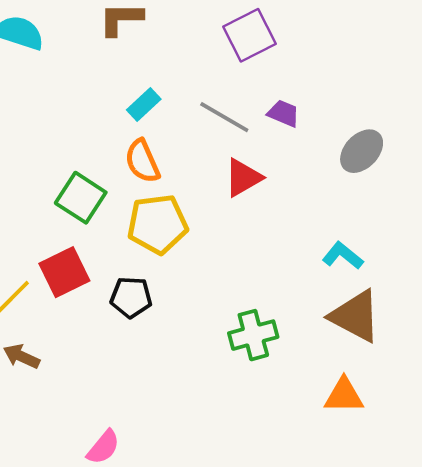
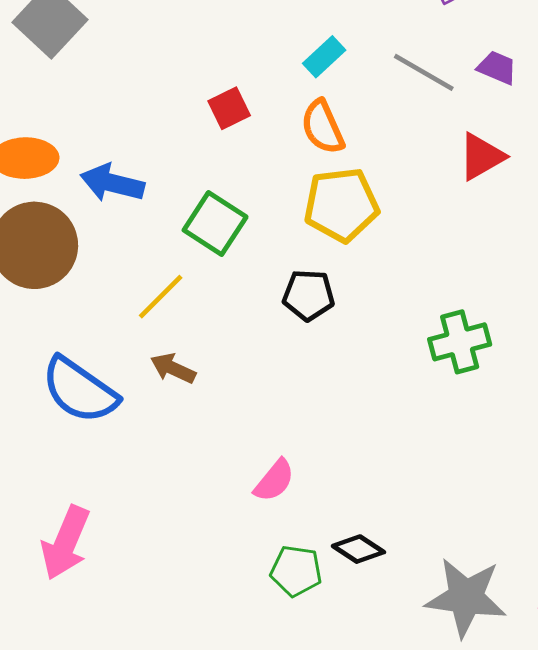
red triangle: (243, 178) -> (481, 157), moved
green square: (81, 198) -> (215, 224), moved
red square: (64, 272) -> (229, 108), moved, size x0.7

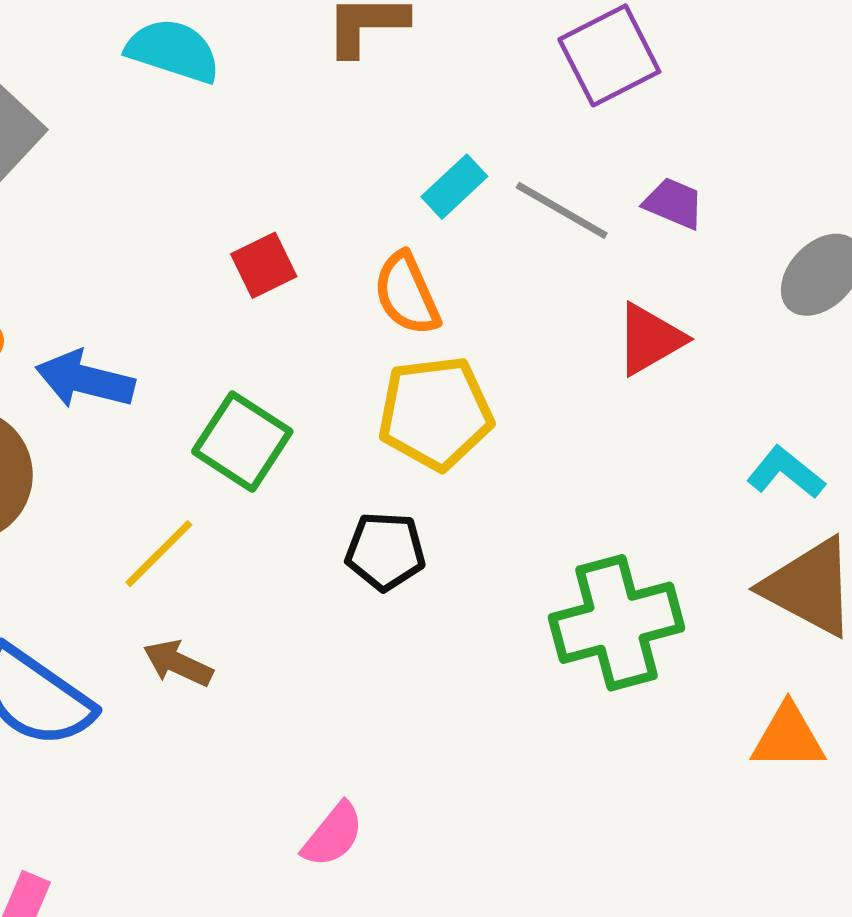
cyan rectangle: (324, 57) -> (454, 187), moved
green cross: (460, 342) -> (616, 623), size x1.4

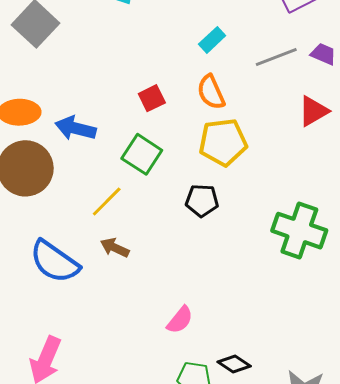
cyan rectangle: (454, 187) -> (212, 40), moved
gray line: (562, 210) -> (276, 57), turned -51
red square: (264, 265) -> (152, 98), moved
green cross: (616, 623) -> (299, 231), turned 34

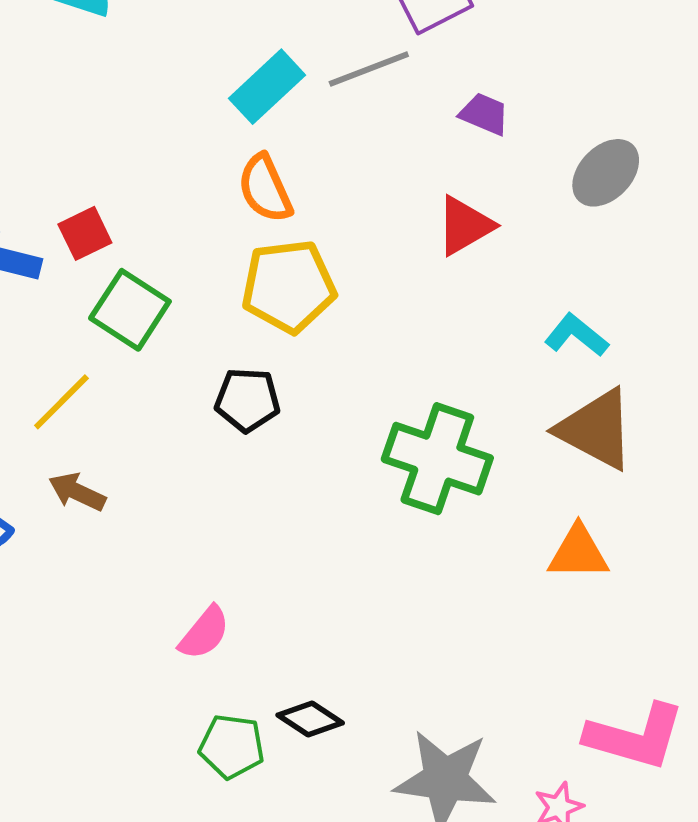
cyan rectangle: (212, 40) -> (267, 87), size x1.4
gray line: (276, 57) -> (369, 69), moved
red square: (152, 98) -> (85, 233), moved

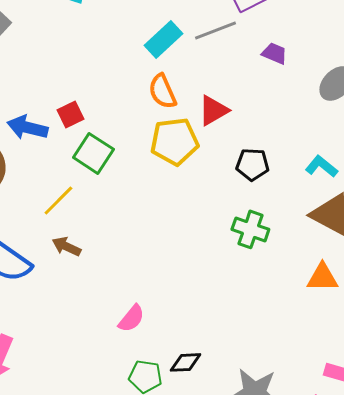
red triangle: (465, 226) -> (213, 110), moved
black pentagon: (247, 400) -> (252, 164), moved
green cross: (437, 459) -> (250, 229), size x0.7
black diamond: (310, 719) -> (185, 362), turned -36

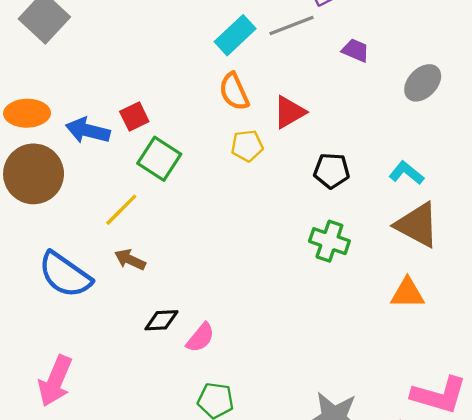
yellow pentagon: (174, 141) -> (247, 146), size x0.6
black diamond: (185, 362) -> (161, 320), moved

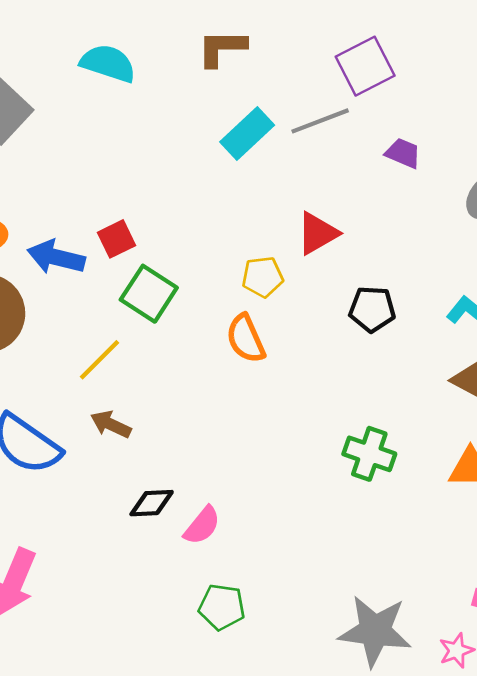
orange semicircle: (234, 92) -> (246, 339), moved
green cross: (329, 241) -> (369, 454), moved

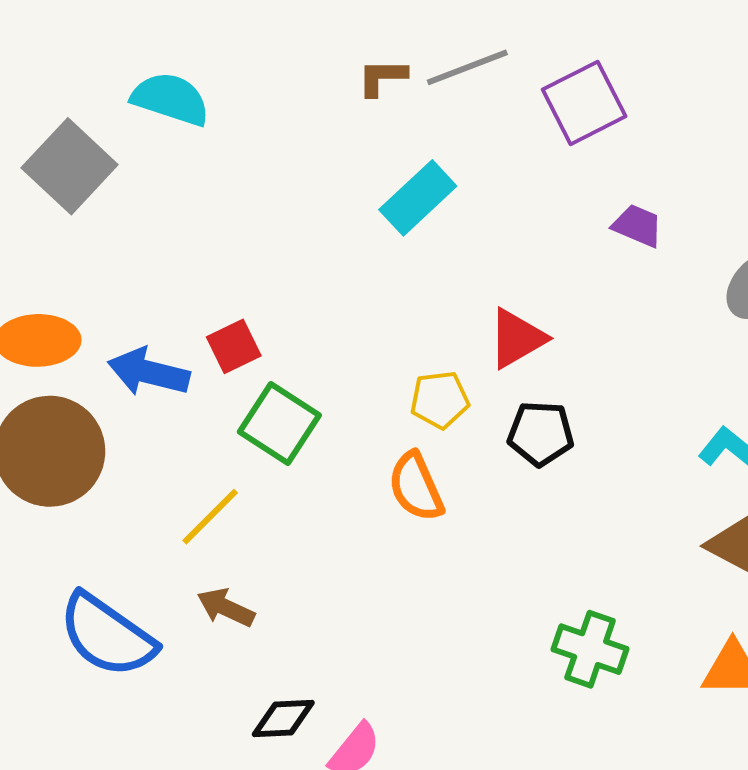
brown L-shape: (222, 48) -> (382, 77), size x0.7
cyan semicircle: (108, 63) -> (170, 99), moved
gray line: (320, 121) -> (467, 67), moved
black pentagon: (372, 309) -> (541, 433), moved

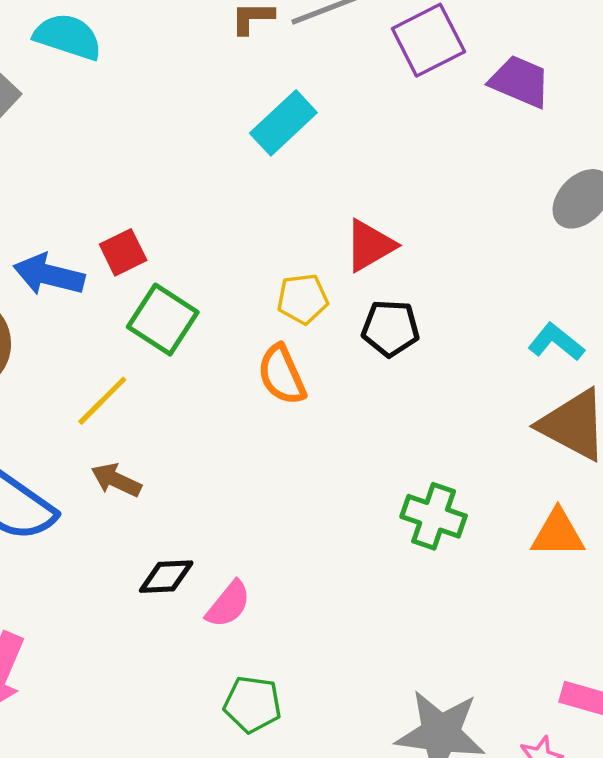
purple trapezoid: (638, 226) -> (520, 82), moved, size x1.4

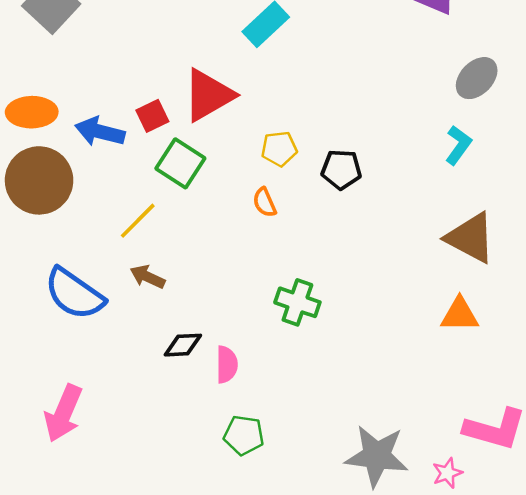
red triangle: (370, 245) -> (208, 95), moved, size x1.4
cyan L-shape: (556, 342) -> (458, 145), moved, turned 87
orange semicircle: (282, 375) -> (265, 202), size x0.7
green cross: (434, 516) -> (297, 302), moved
pink semicircle: (228, 604) -> (227, 365), turned -39

